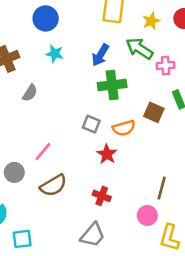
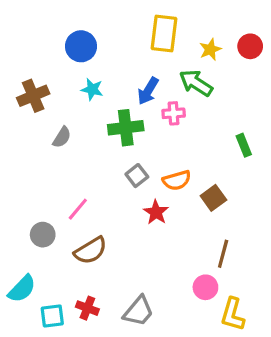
pink cross: (166, 65) -> (174, 113), moved
green cross: (112, 85) -> (126, 128), moved
brown square: (154, 112) -> (213, 198), moved, turned 30
gray square: (91, 124) -> (137, 176), turned 30
red cross: (102, 196) -> (87, 308), moved

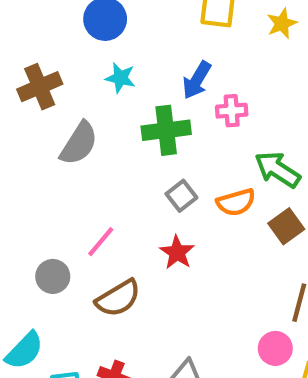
green arrow: (196, 83) -> (277, 170), moved
gray semicircle: (62, 137) -> (79, 143), size x1.5
red star: (156, 212) -> (177, 252), moved

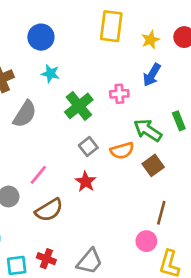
blue arrow: (197, 80) -> (152, 75), moved
green cross: (166, 130) -> (79, 106), turned -32

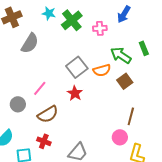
green cross: (79, 106) -> (72, 20), moved
gray square: (88, 146) -> (77, 67), size x1.5
red cross: (46, 259) -> (44, 141), moved

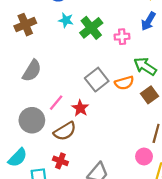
gray semicircle: (30, 43) -> (32, 71), moved
red star: (75, 93) -> (80, 108), moved
gray circle: (18, 104) -> (32, 120), size x1.5

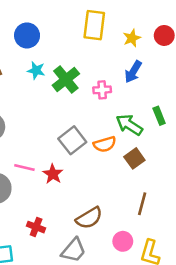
pink line: (56, 103) -> (24, 168), turned 63
brown semicircle: (65, 131) -> (89, 218), moved
pink circle: (144, 156) -> (123, 241), moved
red cross: (60, 161) -> (36, 227), moved

